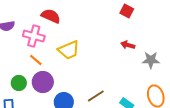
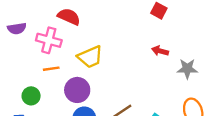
orange line: (36, 60) -> (51, 69), turned -48
purple circle: (43, 82) -> (77, 90), moved

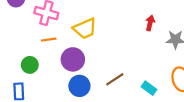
red arrow: (160, 51) -> (150, 23), turned 88

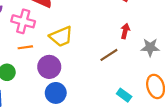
brown line: (115, 79) -> (109, 55), moved

